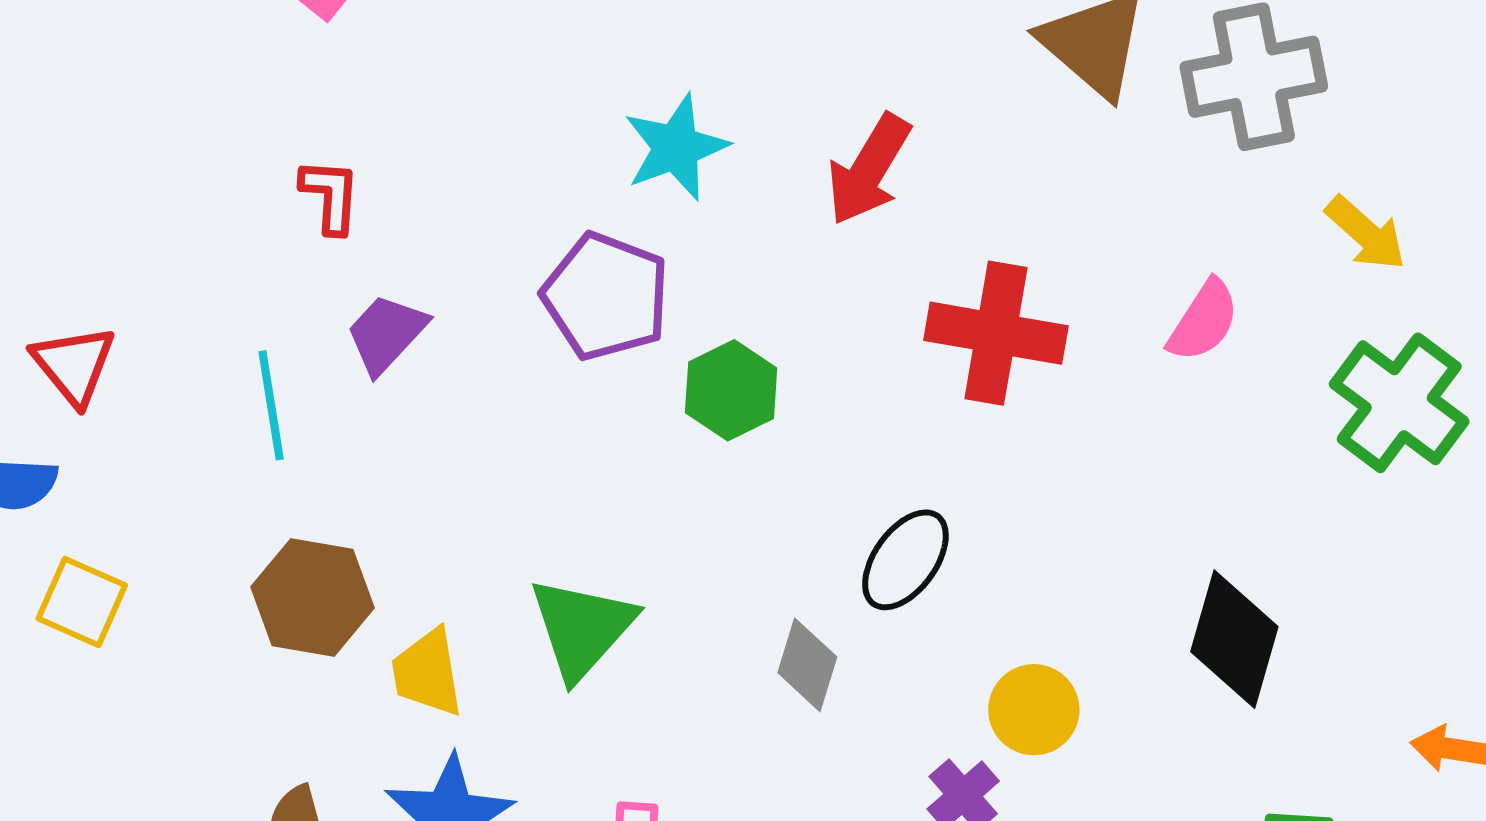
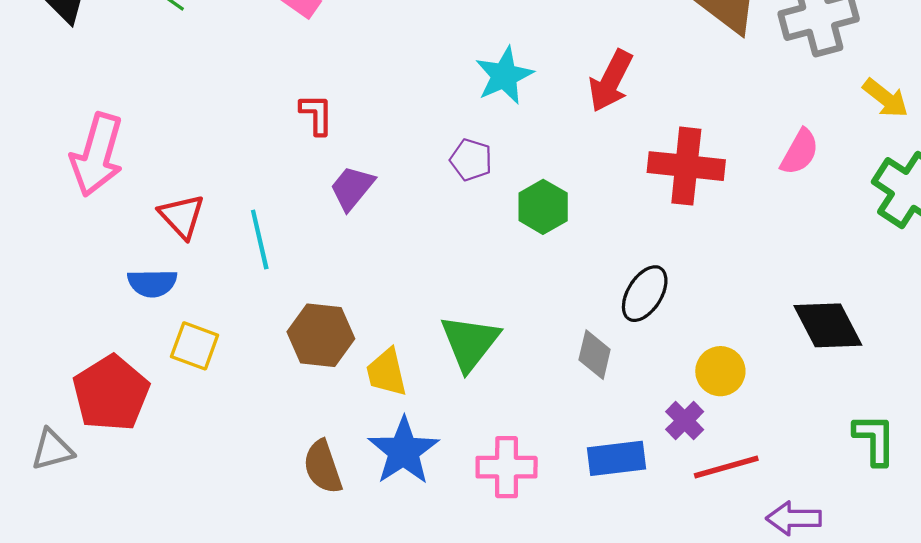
purple pentagon: (606, 296) -> (471, 160), size x0.6
cyan line: (271, 405) -> (260, 239), moved
black diamond: (1234, 639) -> (828, 325), turned -40

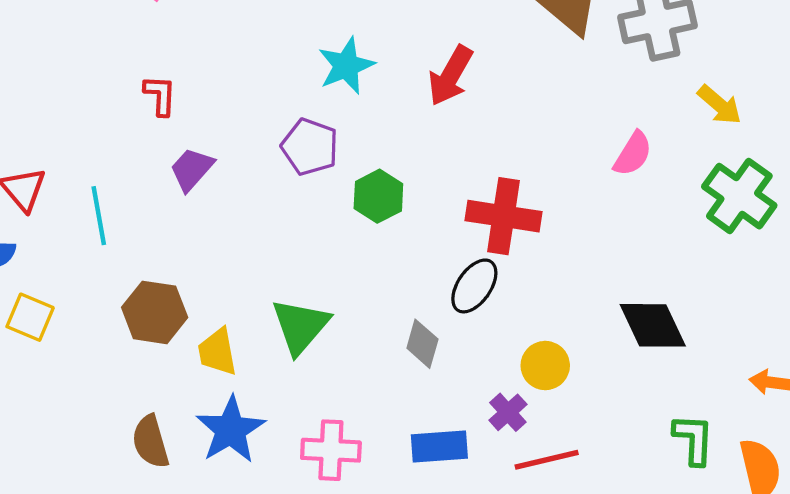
purple pentagon: (471, 160) -> (310, 147), size x1.4
red cross: (686, 166) -> (503, 216), moved

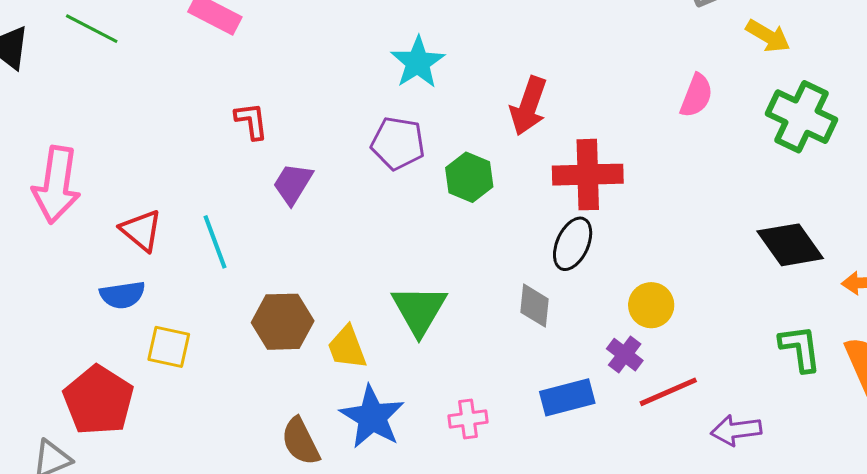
red arrow: (450, 76) -> (528, 106), moved
black diamond: (653, 325) -> (790, 245), moved
pink cross: (331, 450) -> (468, 419), size x0.7

